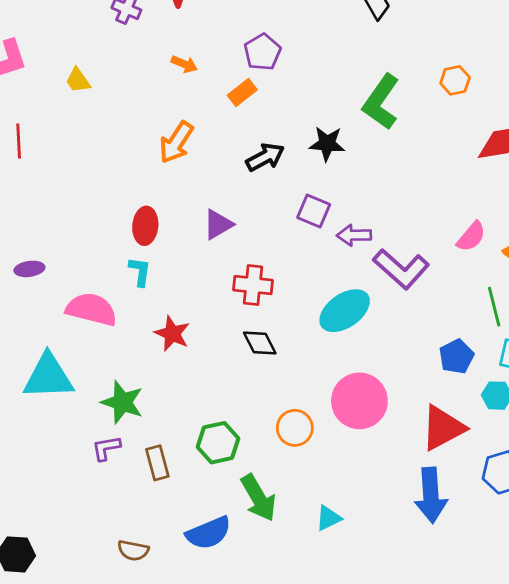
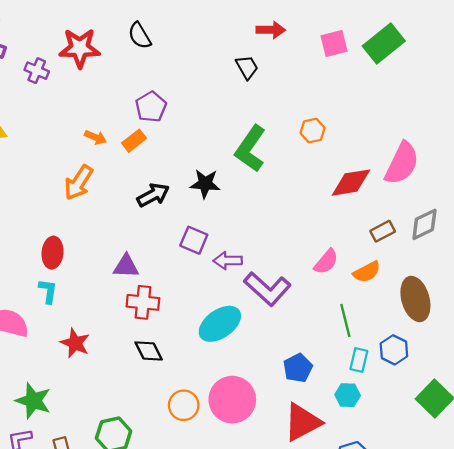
orange arrow: (184, 64) -> (95, 137), moved
purple triangle: (218, 224) -> (126, 266), moved, turned 32
blue pentagon: (456, 356) -> (298, 368), moved
orange circle: (295, 428) -> (184, 405), moved

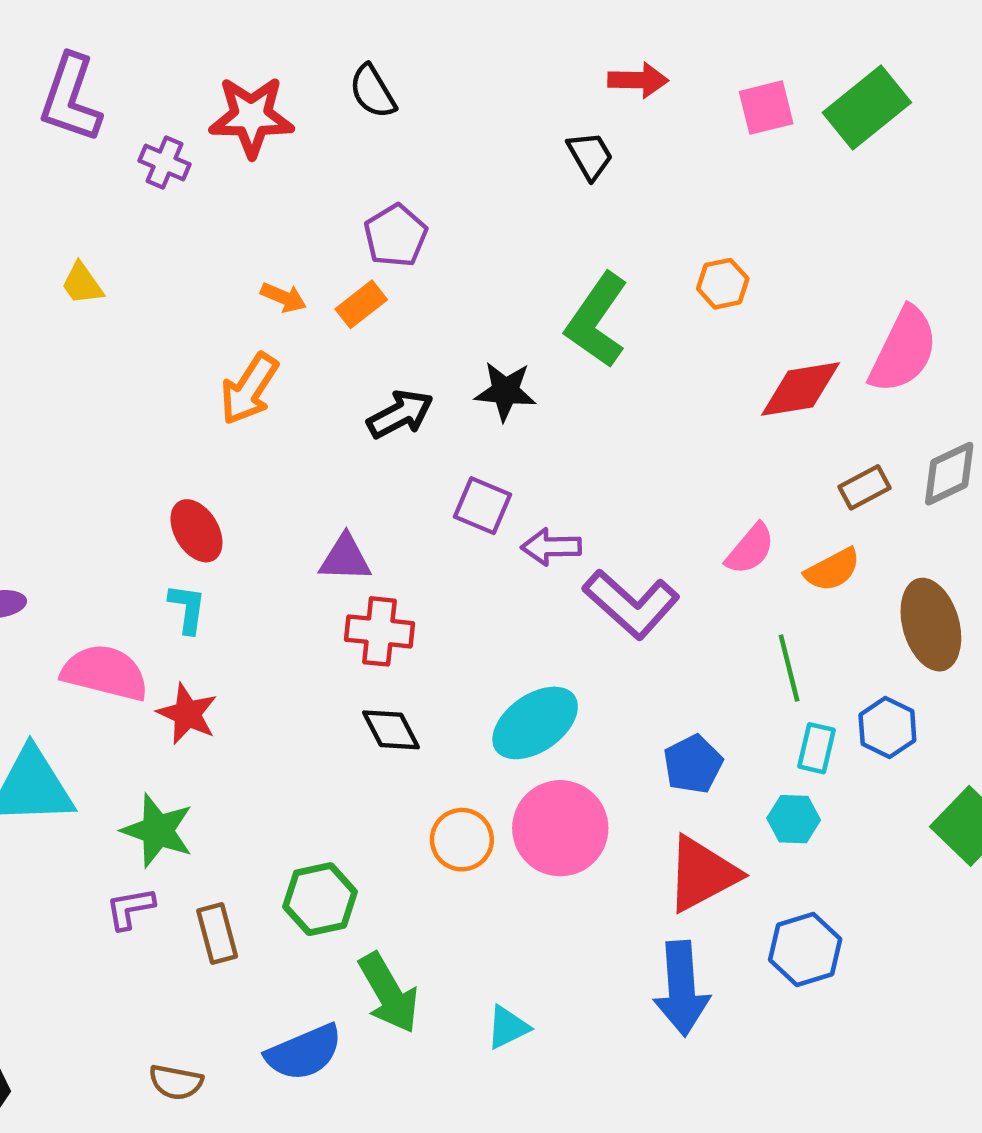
red ellipse: (53, 253) -> (196, 531), turned -36
cyan ellipse: (220, 324) -> (535, 723), moved
red star: (75, 343) -> (187, 714), moved

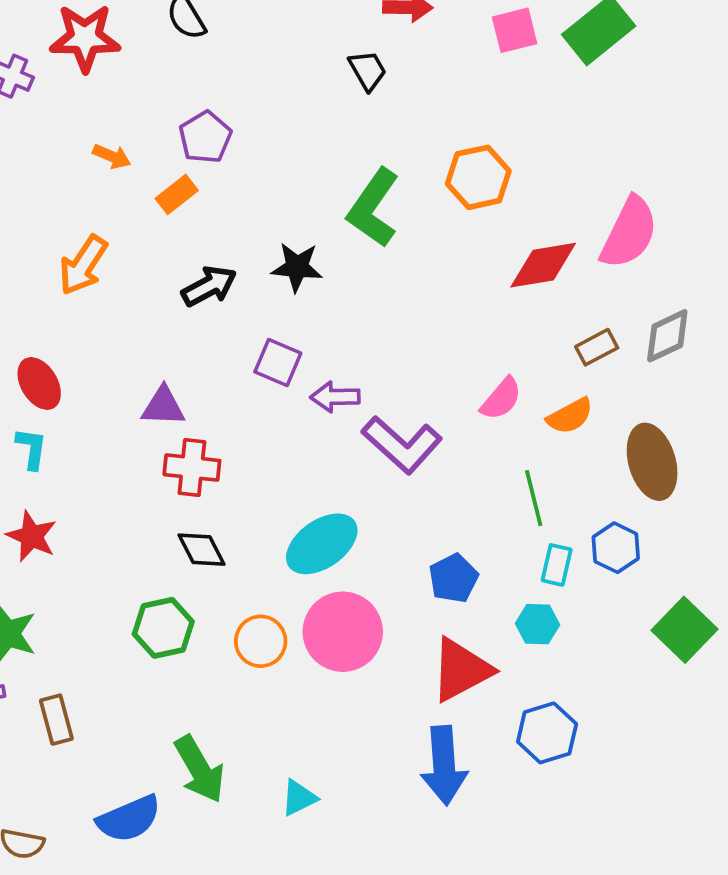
orange hexagon: (723, 284) -> (478, 177), size x1.5
orange arrow: (283, 297) -> (112, 156), moved
green hexagon: (320, 899) -> (163, 628), moved

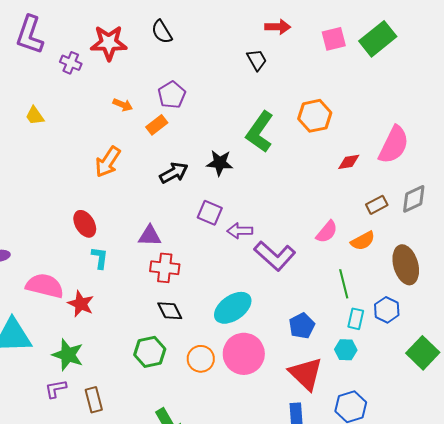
red diamond: (543, 265) -> (349, 162), size x0.6
cyan L-shape: (32, 448) -> (100, 258), moved
red triangle: (461, 670) -> (306, 374), turned -48

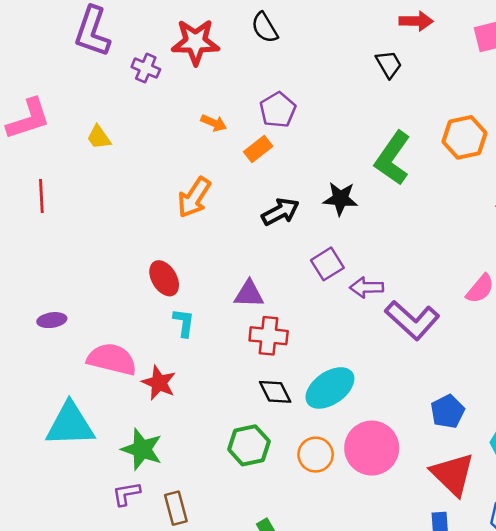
purple square: (210, 213) -> (327, 264), turned 35
cyan ellipse: (233, 308) -> (330, 388), moved

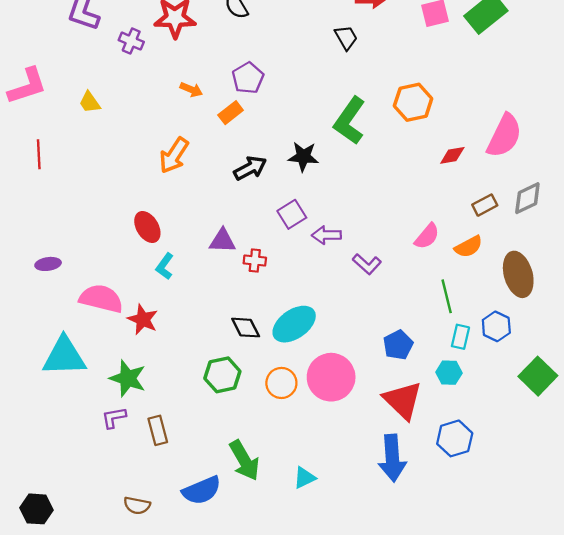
purple L-shape: (412, 320) -> (367, 264), size x0.6
cyan L-shape: (184, 323) -> (165, 266), turned -152
red cross: (269, 336) -> (255, 261), moved, size x0.7

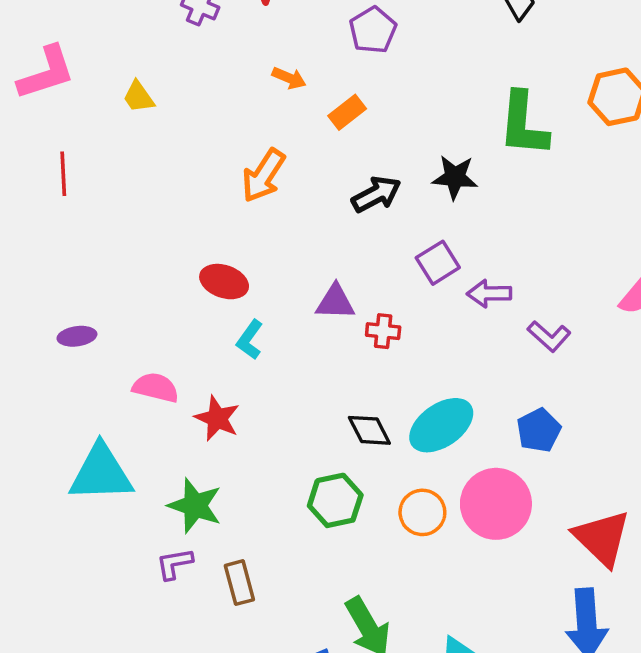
purple pentagon: (248, 78) -> (373, 30), moved
green L-shape: (350, 121) -> (523, 124), turned -30
red ellipse: (147, 227) -> (224, 282), turned -40
pink semicircle: (101, 299) -> (156, 388), size x0.7
blue pentagon: (398, 345) -> (539, 430), moved

